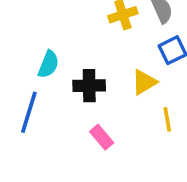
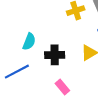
blue line: (29, 112) -> (17, 72), turned 45

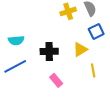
cyan semicircle: (29, 42) -> (16, 40), moved, turned 63

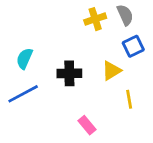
cyan semicircle: (16, 40) -> (24, 58), turned 119
pink rectangle: (56, 80) -> (87, 125), moved

